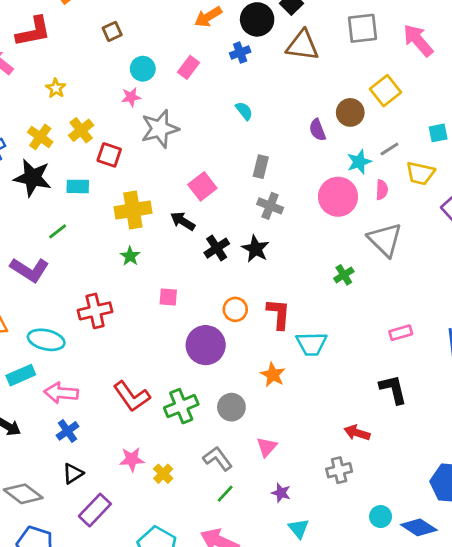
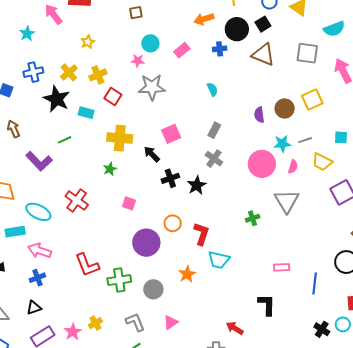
red cross: (95, 311) -> (77, 200), turned 35
pink star: (132, 459) -> (73, 332), moved, turned 30

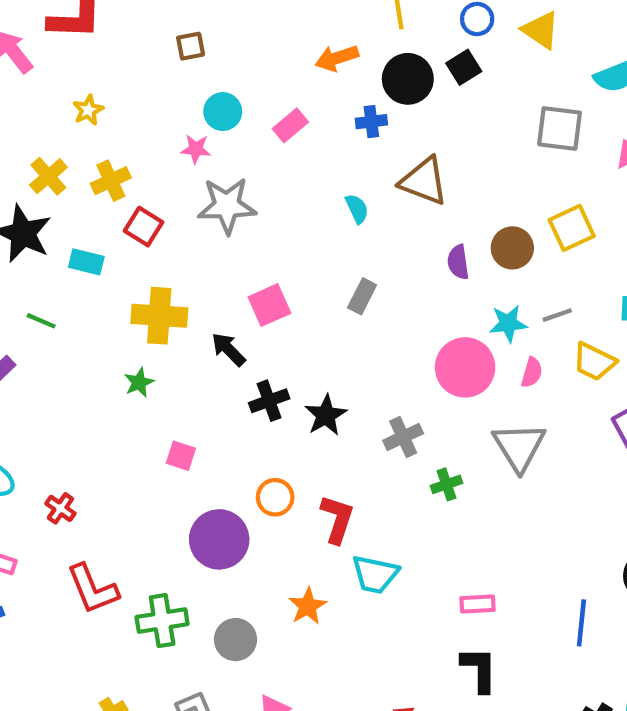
brown triangle: (263, 55) -> (424, 181), moved
green line: (65, 140) -> (41, 321), turned 48
gray cross: (214, 159) -> (403, 437), moved, turned 30
red cross: (77, 200) -> (60, 508), moved, size x0.6
pink rectangle: (282, 267) -> (478, 604), moved

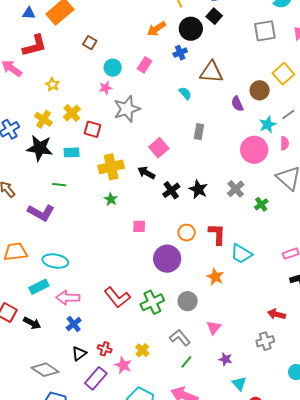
brown square: (191, 46) -> (90, 43), turned -32
red cross: (60, 508) -> (105, 349), moved
cyan trapezoid: (375, 574) -> (241, 254), turned 35

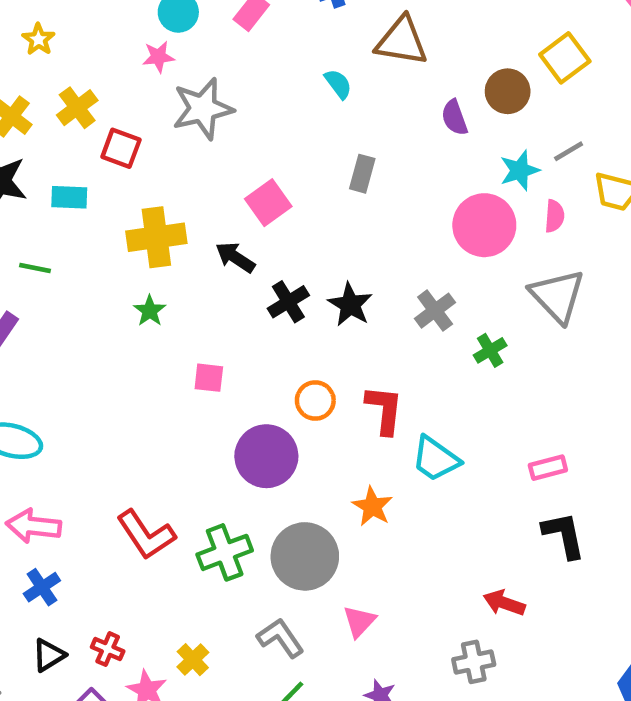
gray circle: (188, 301) -> (305, 556), size x1.5

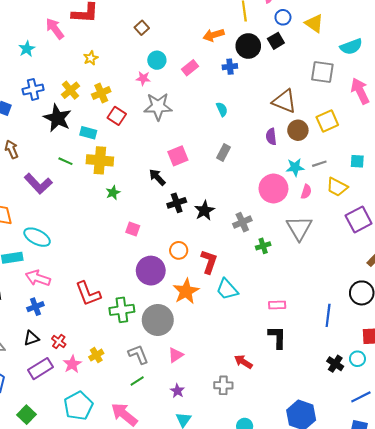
brown triangle: (402, 41) -> (284, 101), moved
yellow cross: (156, 237) -> (100, 160), moved
orange star: (372, 506) -> (186, 291), moved, size x1.4

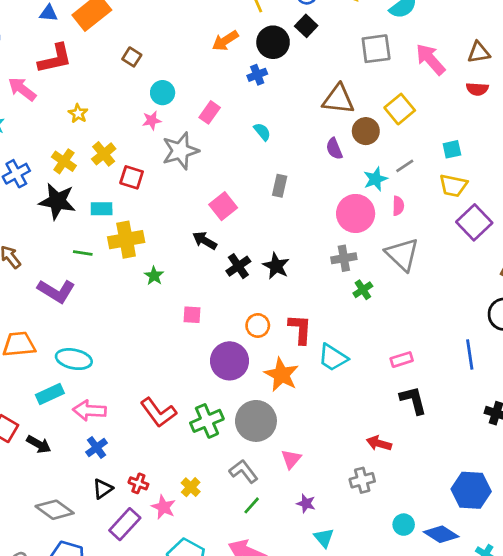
pink rectangle: (190, 68) -> (210, 112), moved
yellow trapezoid: (337, 187) -> (453, 186), moved
gray cross: (242, 222) -> (344, 258), moved, turned 30

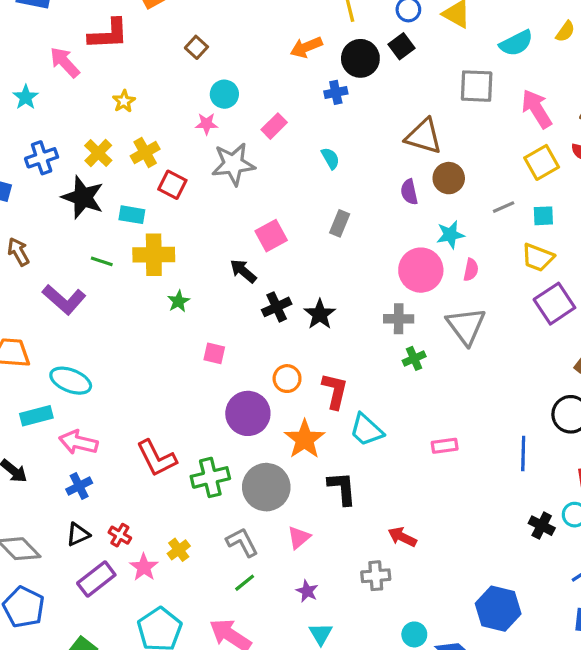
yellow square: (400, 109) -> (542, 162), moved
gray line: (405, 166) -> (504, 207), moved
black L-shape: (413, 400) -> (342, 488), moved

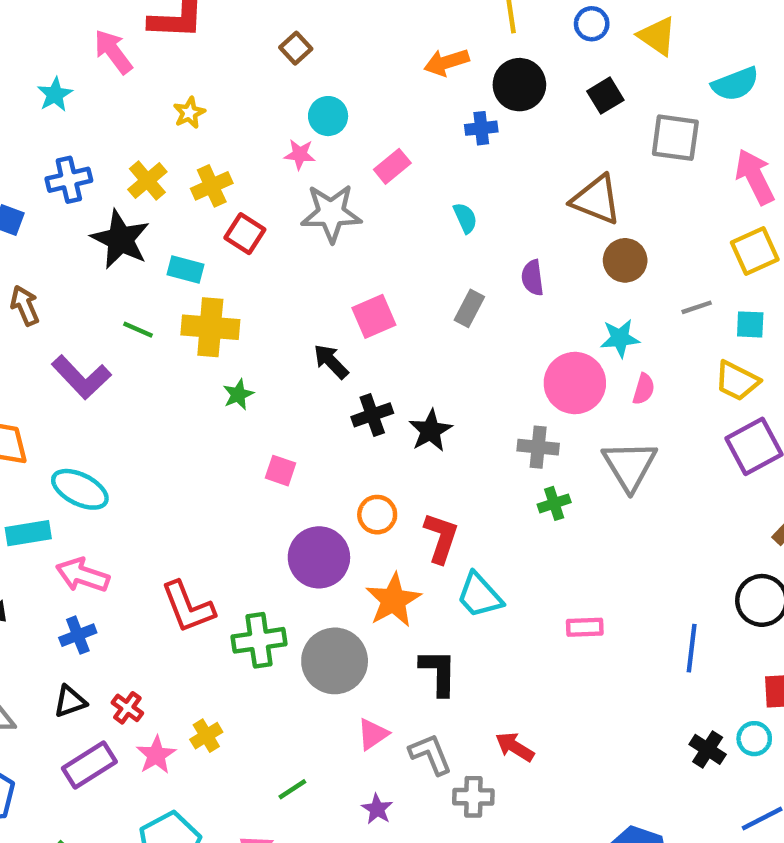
black square: (401, 46) -> (605, 96), moved
purple semicircle: (409, 192) -> (533, 278), moved
gray L-shape: (242, 542) -> (430, 754), moved

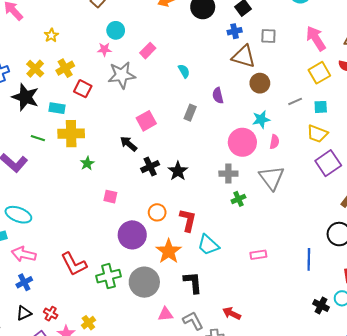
blue cross: (481, 128) -> (235, 31), moved
gray square: (675, 138) -> (268, 36), moved, size x0.7
pink triangle: (373, 734) -> (165, 314), turned 35

